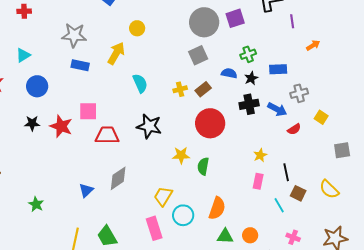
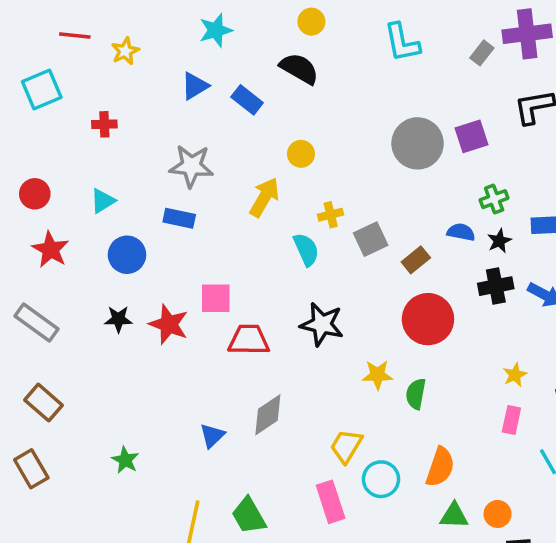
gray square: (198, 55) -> (371, 239), moved
blue rectangle: (80, 65) -> (179, 218), moved
yellow cross: (180, 89) -> (331, 215), moved

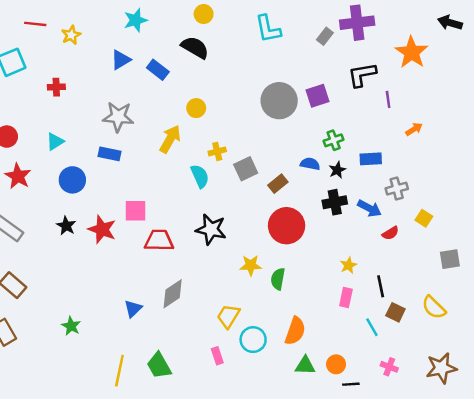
black star: (118, 319) -> (66, 226), turned 30
pink rectangle: (331, 502) -> (217, 356), size x0.6

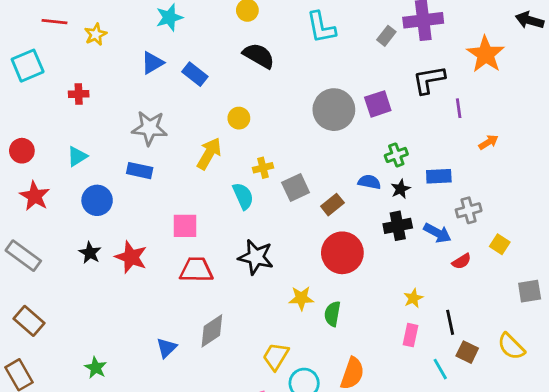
black semicircle: (195, 47) -> (259, 56), moved
pink square: (136, 211) -> (185, 226), moved

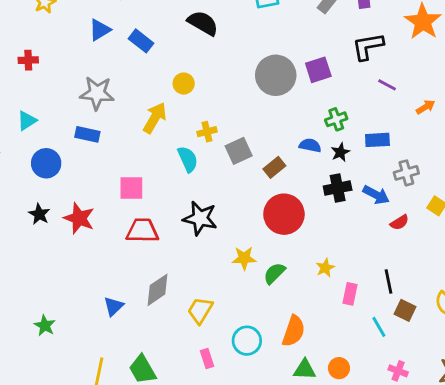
purple line: (459, 108) -> (387, 85), moved, turned -54
yellow star: (413, 298) -> (325, 268), moved
green semicircle: (332, 314) -> (274, 273), turned 35
yellow trapezoid: (276, 356) -> (200, 310), moved

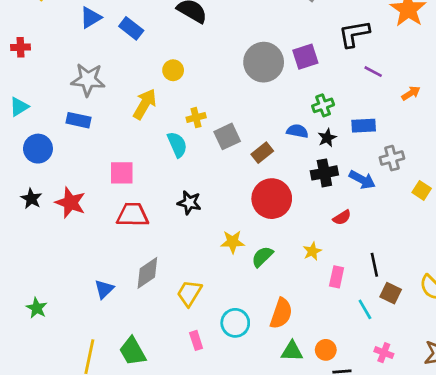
black star: (200, 218) -> (189, 203), size x0.7
red semicircle: (399, 222) -> (342, 217), moved

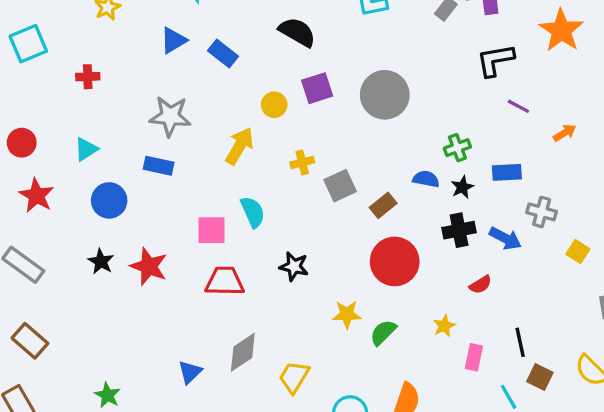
purple square: (305, 57) -> (317, 88), moved
cyan semicircle: (177, 145) -> (253, 212), moved
gray cross: (392, 158) -> (542, 212), turned 30

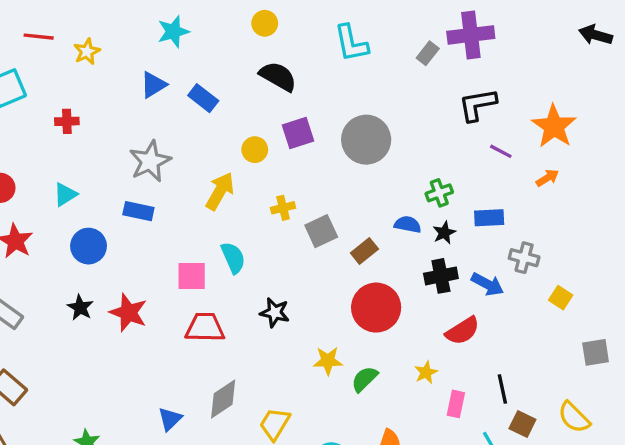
orange star: (561, 30) -> (554, 126), moved
gray star: (170, 116) -> (150, 161), turned -30
red semicircle: (480, 285) -> (463, 331), size x1.5

